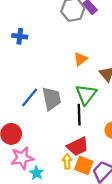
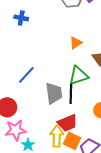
green triangle: (86, 94) -> (78, 76), turned 30
gray trapezoid: (52, 99) -> (54, 93), moved
yellow arrow: (67, 162) -> (57, 136), size x1.5

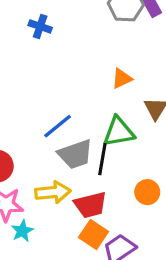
blue line: (26, 75) -> (58, 126), moved
gray trapezoid: (54, 93) -> (75, 154), turned 70
yellow arrow: (57, 136) -> (53, 192), moved, turned 75

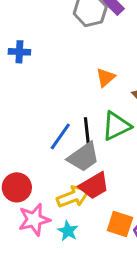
black line: (102, 159) -> (87, 132), moved
red trapezoid: (90, 205) -> (94, 186), moved
cyan star: (22, 231) -> (68, 231), moved

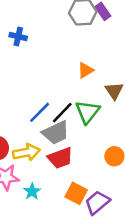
green triangle: (116, 126) -> (87, 112), turned -36
black line: (87, 132) -> (62, 113), turned 40
yellow arrow: (73, 197) -> (26, 152), moved

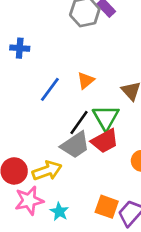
orange triangle: (86, 70) -> (86, 80), moved
blue line: (40, 112) -> (50, 89), moved
red trapezoid: (60, 158) -> (105, 141), moved

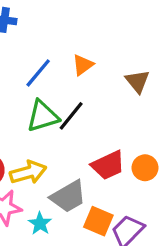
green triangle: (106, 118) -> (43, 116), moved, turned 40
red trapezoid: (105, 141) -> (108, 165), moved
gray trapezoid: (75, 145) -> (68, 196), moved

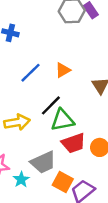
green triangle: (43, 116) -> (62, 120), moved
yellow arrow: (28, 172) -> (17, 122), moved

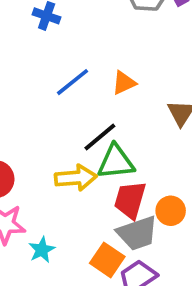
yellow arrow: (17, 122) -> (76, 178), moved
red trapezoid: (74, 143) -> (130, 200), turned 120
gray trapezoid: (43, 162) -> (137, 233), moved

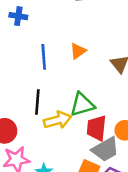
blue line: (73, 82) -> (44, 57), turned -45
black line: (100, 137) -> (37, 102), moved, turned -35

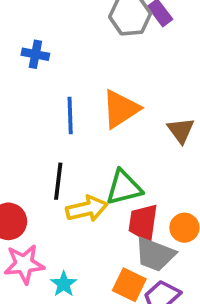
orange triangle: (78, 51) -> (121, 109), size x1.6
gray trapezoid: (105, 149) -> (155, 254), turned 48

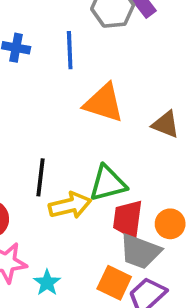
orange triangle: (121, 109) -> (104, 103), turned 51
blue line: (70, 115) -> (70, 50), moved
brown triangle: (181, 130) -> (166, 124), turned -32

